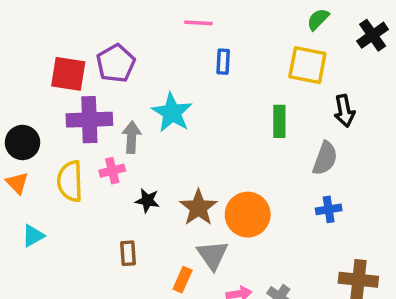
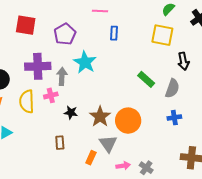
purple pentagon: (116, 63) -> (65, 34), moved
red square: (68, 74) -> (26, 25), moved
green rectangle: (279, 121) -> (146, 79), moved, turned -48

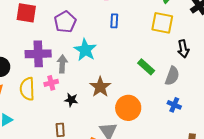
brown star: (100, 117) -> (100, 87), moved
blue cross: (174, 118) -> (174, 105), turned 32

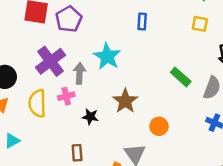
purple pentagon: (65, 22) -> (69, 19), moved
yellow square: (162, 23) -> (200, 24), size x0.6
purple cross: (38, 54) -> (51, 61), turned -35
orange circle: (128, 108) -> (159, 126), size x0.6

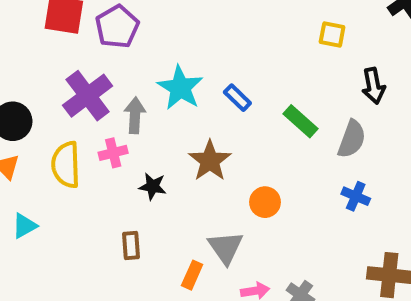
blue rectangle: (142, 21) -> (237, 98), moved, turned -49

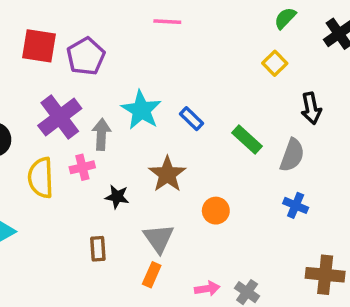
yellow square: (332, 35) -> (275, 63), turned 35
gray triangle: (226, 247) -> (159, 238), moved

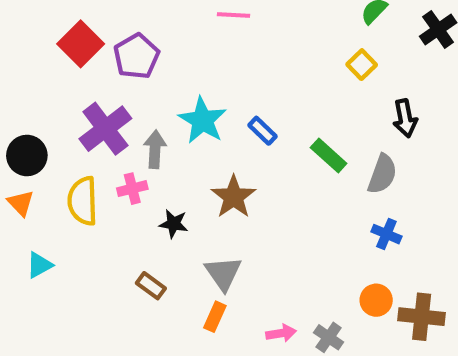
red square: (39, 46) -> (81, 44), turned 36
orange circle: (216, 211) -> (376, 300), moved
brown rectangle: (98, 249) -> (151, 286), turned -50

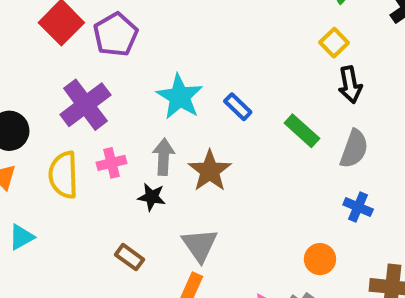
black arrow: (405, 118) -> (350, 85), moved
gray arrow: (155, 149) -> (164, 157), moved
orange circle: (376, 300) -> (320, 259), moved

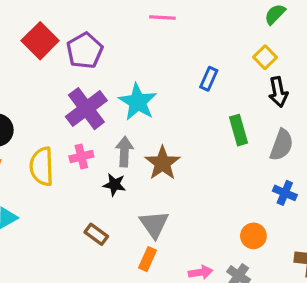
purple cross: (85, 105) -> (86, 109), moved
blue rectangle: (238, 107) -> (209, 79), moved, turned 70
green rectangle: (302, 131) -> (239, 130), turned 32

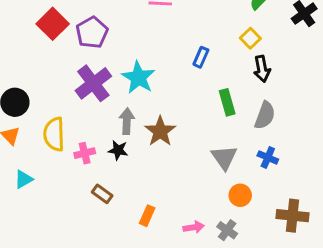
pink cross: (81, 156) -> (85, 153), moved
gray triangle: (154, 224) -> (224, 157), moved

